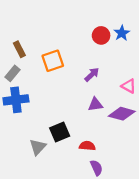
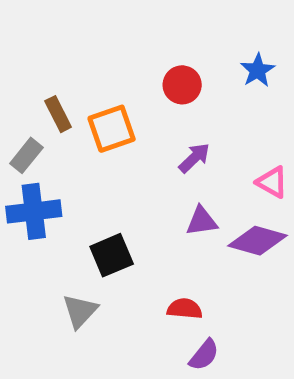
red circle: (101, 35) -> (182, 85), moved
brown rectangle: (19, 49) -> (58, 114), moved
black square: (60, 132) -> (112, 255), moved
purple semicircle: (96, 168) -> (204, 355), turned 63

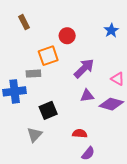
red circle: (182, 85) -> (67, 36), moved
brown rectangle: (58, 114) -> (24, 22), moved
gray rectangle: (26, 155) -> (33, 74), moved, turned 48
purple arrow: (194, 158) -> (84, 68), size x1.5

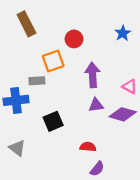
brown rectangle: (24, 22) -> (26, 24), size x1.5
purple arrow: (84, 68) -> (93, 75), turned -50
gray triangle: (35, 135) -> (17, 148), moved, turned -35

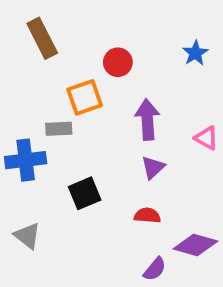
purple triangle: (96, 105) -> (153, 168), turned -35
purple diamond: (123, 114) -> (195, 245), moved
red semicircle: (88, 147) -> (147, 216), moved

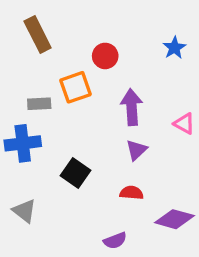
gray rectangle: (59, 129) -> (39, 104), moved
black square: (85, 193) -> (75, 173), turned -32
purple semicircle: (155, 269) -> (115, 241), moved, turned 30

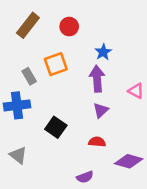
brown rectangle: (38, 35) -> (28, 25), turned 65
blue star: (174, 48) -> (103, 52), moved
red circle: (105, 56) -> (69, 27), moved
gray rectangle: (39, 104) -> (29, 76), turned 63

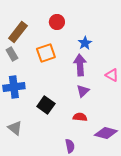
brown rectangle: (28, 25) -> (18, 32), moved
gray rectangle: (29, 76) -> (12, 54), moved
purple semicircle: (85, 177) -> (70, 146), turned -80

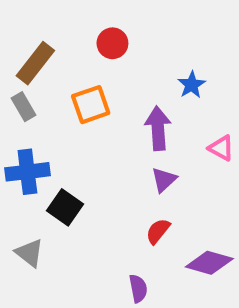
blue star: (85, 43) -> (192, 85), moved
black square: (46, 105) -> (65, 207), moved
red semicircle: (80, 117) -> (158, 231), turned -56

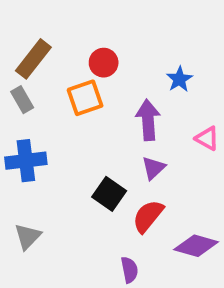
red circle: (112, 43) -> (104, 63), moved
black square: (65, 207) -> (109, 194), moved
red semicircle: (158, 231) -> (148, 216), size x1.4
gray triangle: (29, 253) -> (28, 236), turned 36

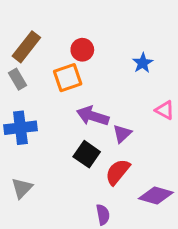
purple arrow: (148, 120) -> (93, 116), moved, turned -68

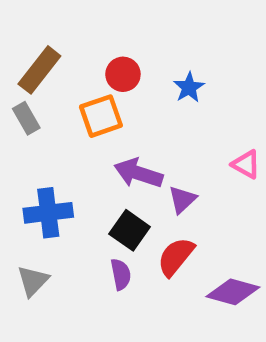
blue star: (143, 63) -> (189, 87), moved
blue cross: (20, 128) -> (48, 213), moved
purple semicircle: (103, 215) -> (121, 274), moved

